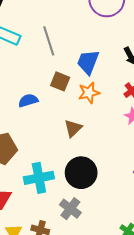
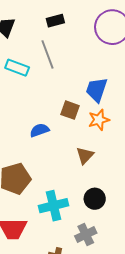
gray line: (49, 41) -> (47, 54), moved
black circle: (81, 173) -> (95, 199), size x0.7
gray cross: (70, 209) -> (86, 234), turned 30

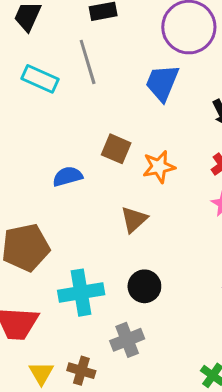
blue trapezoid: (97, 90) -> (162, 83), moved

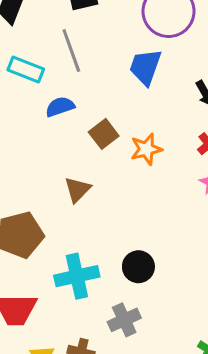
brown square: (116, 149) -> (104, 134), turned 32
blue semicircle: (68, 176) -> (60, 107), moved
brown triangle: (134, 219) -> (77, 190), moved

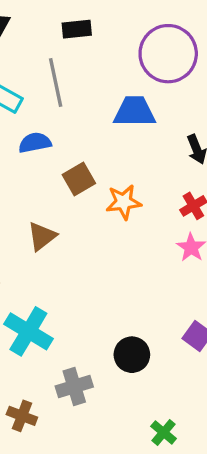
blue trapezoid: (145, 67) -> (134, 112), turned 63
black circle: (138, 267) -> (132, 355), moved
cyan cross: (77, 276) -> (28, 331), turned 36

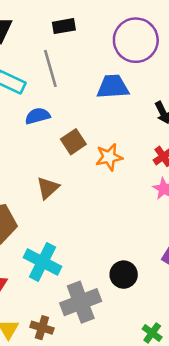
gray cross: (74, 386) -> (81, 302), size x1.4

